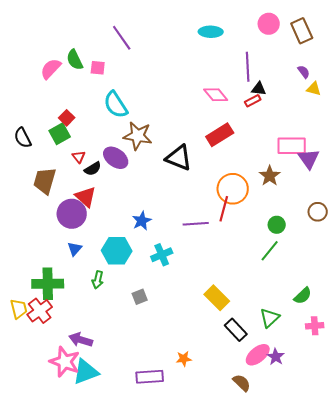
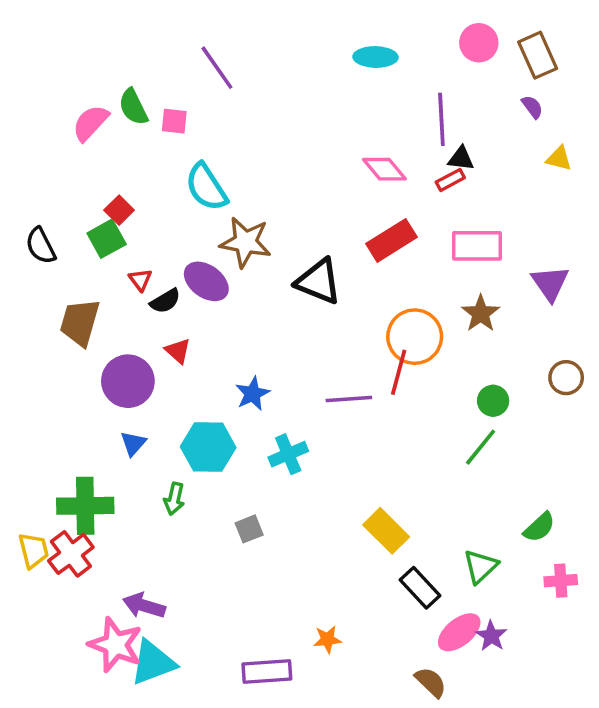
purple semicircle: (304, 72) -> (532, 107), moved
pink rectangle: (292, 146) -> (477, 246), moved
red triangle: (86, 197) -> (178, 351), moved, size x0.7

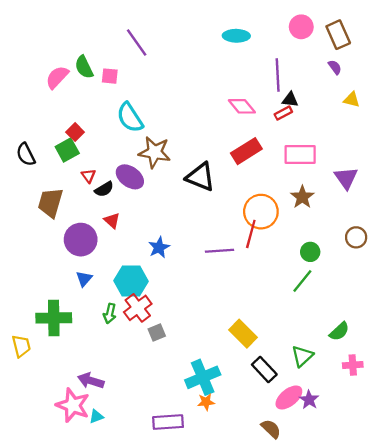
cyan cross: (288, 454) -> (203, 377), moved, size x1.4
red cross: (71, 554) -> (138, 308), moved
cyan triangle: (153, 663) -> (96, 417), size x0.5

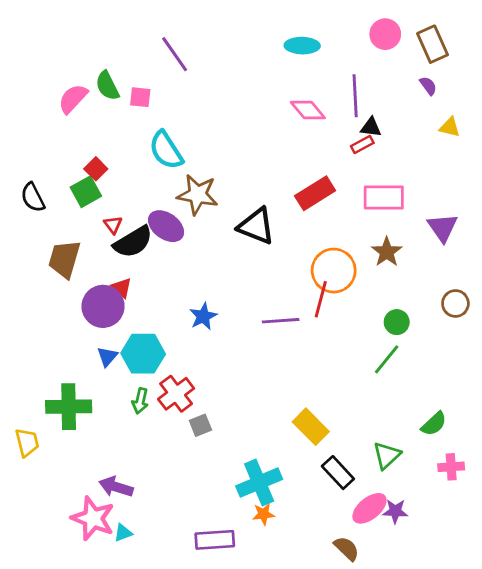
pink diamond: (242, 106) -> (308, 110), moved
black semicircle: (104, 189) -> (133, 242), size x1.6
red triangle: (112, 221) -> (122, 288), moved
cyan hexagon: (131, 281) -> (143, 354), moved
purple star: (309, 400) -> (395, 511), turned -30

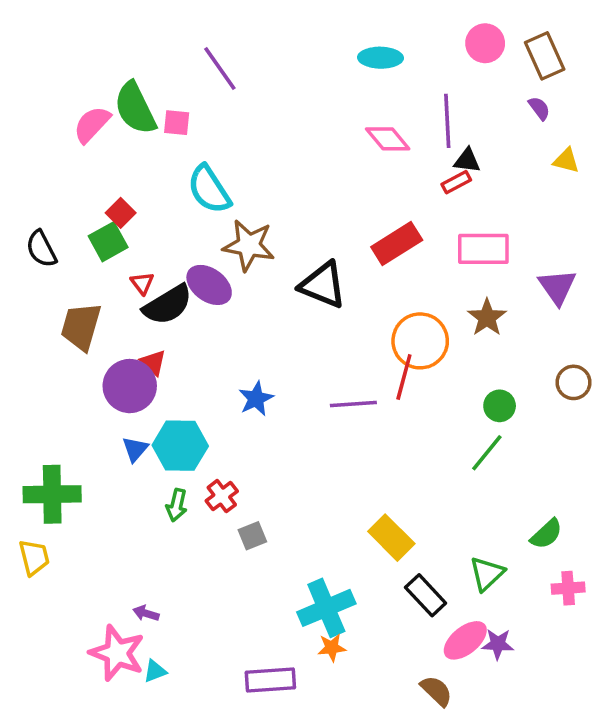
green semicircle: (107, 86) -> (135, 108), size x1.4
red cross: (176, 394) -> (222, 496), size x0.7
green cross: (69, 407) -> (52, 494), moved
purple arrow: (116, 487) -> (146, 613), size x0.6

